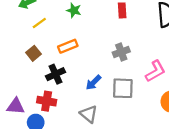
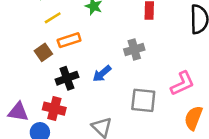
orange rectangle: (68, 46) -> (69, 40), moved
gray cross: (121, 52) -> (134, 50), moved
blue arrow: (93, 82) -> (102, 74), moved

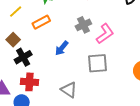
orange rectangle: (69, 40) -> (41, 22), moved
black cross: (67, 78) -> (23, 57), moved
pink L-shape: (182, 83) -> (105, 34), moved

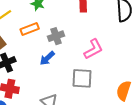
gray cross: (83, 25) -> (56, 36), moved

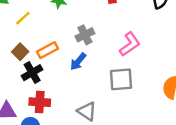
orange rectangle: (30, 29) -> (48, 50), moved

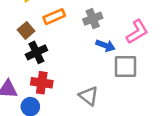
orange rectangle: (48, 50) -> (54, 17), moved
blue arrow: (78, 62) -> (105, 45), moved, turned -114

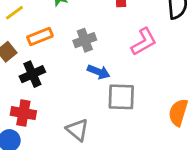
pink L-shape: (137, 32) -> (144, 42), moved
black cross: (36, 52) -> (32, 74), moved

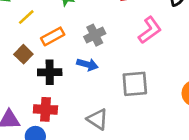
blue arrow: (99, 72) -> (87, 65), moved
black cross: (32, 74) -> (50, 72), turned 30

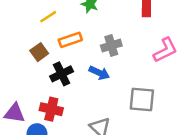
black cross: (50, 72) -> (62, 74), turned -35

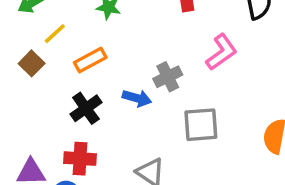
gray cross: (111, 46) -> (168, 77), moved
brown square: (39, 52) -> (32, 63), moved

